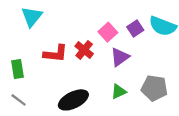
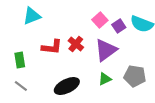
cyan triangle: (32, 17) -> (32, 16), turned 30
pink square: (108, 32) -> (100, 20), moved
purple triangle: (120, 57) -> (106, 50), size x1.4

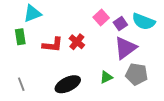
purple triangle: (106, 50) -> (125, 48), moved
green rectangle: (20, 60) -> (20, 37), moved
gray line: (21, 86) -> (21, 84), turned 32

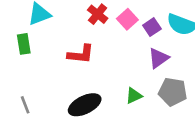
red cross: (77, 42) -> (98, 14), moved
red L-shape: (53, 45) -> (81, 54), moved
purple triangle: (125, 48) -> (158, 58), size x0.7

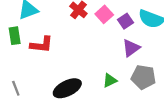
red L-shape: (81, 54) -> (42, 45), moved

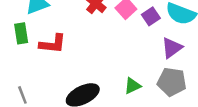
purple triangle: (131, 48) -> (172, 48), moved

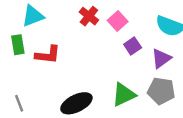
purple square: (151, 16) -> (133, 46), moved
green triangle: (132, 86) -> (124, 95), size x1.5

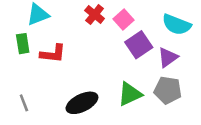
purple square: (133, 46) -> (139, 45), size x1.5

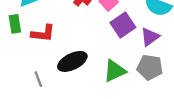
gray line: (24, 103) -> (38, 79), moved
black ellipse: (82, 103) -> (72, 61), moved

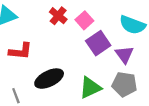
purple triangle: (150, 37) -> (124, 55), turned -30

